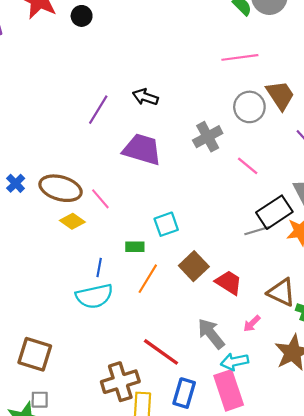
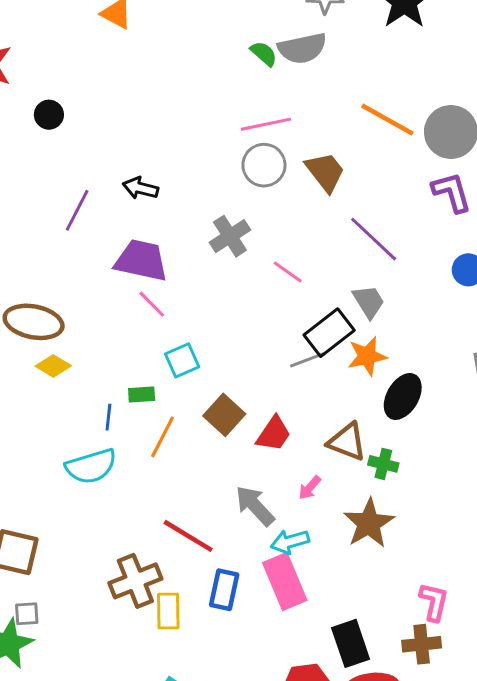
black circle: (82, 16) -> (49, 115), moved
gray circle: (249, 107) -> (264, 165), moved
pink line: (100, 199) -> (152, 304), moved
blue line: (99, 268) -> (108, 417), moved
red trapezoid: (229, 282) -> (274, 434), turned 96

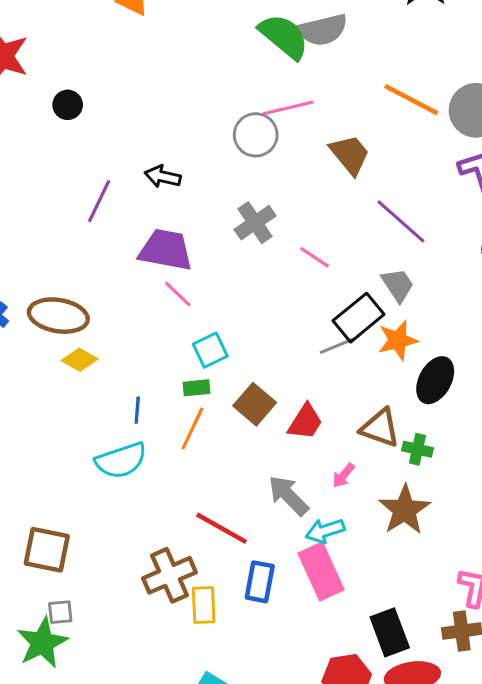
green semicircle: (264, 54) -> (284, 36), size x1.8
gray circle: (264, 165) -> (256, 135), moved
green rectangle: (142, 395) -> (197, 388), moved

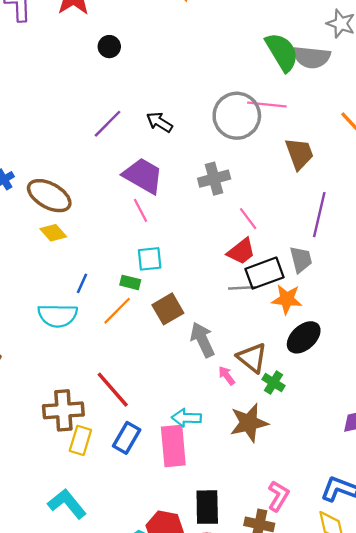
gray circle: (256, 135) -> (237, 116), size x1.4
purple line: (401, 221) -> (319, 215), turned 42
red trapezoid: (305, 422) -> (241, 251), moved
pink arrow: (343, 475) -> (227, 376), moved, turned 84
gray arrow: (288, 495) -> (202, 340), moved

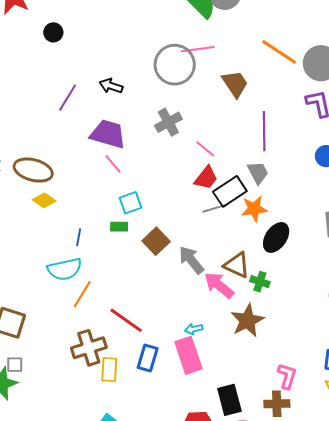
orange line: (117, 311) -> (82, 294), moved
pink arrow: (227, 376) -> (219, 285), size x1.8
cyan arrow: (186, 418) -> (194, 329), size x0.7

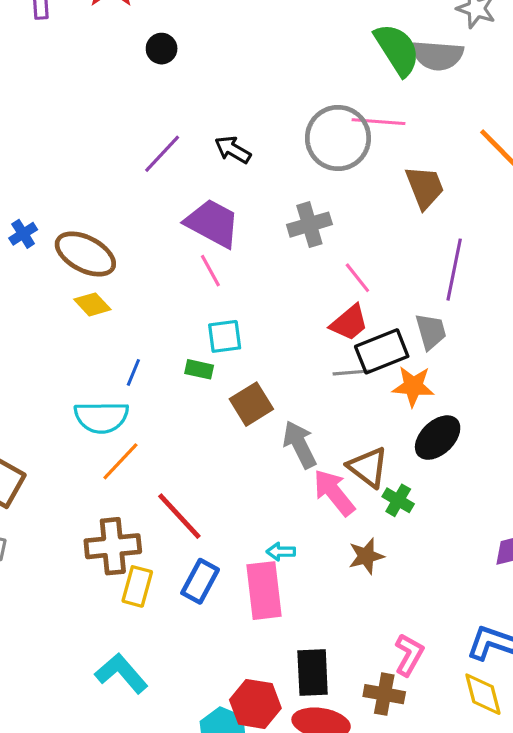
brown star: (247, 321) -> (366, 556), size x0.7

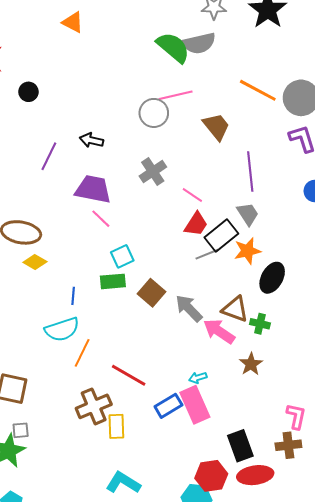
gray circle: (338, 138) -> (154, 113), size x0.7
green rectangle: (199, 369) -> (113, 281), size x1.4
blue rectangle: (200, 581) -> (168, 406), moved, turned 48

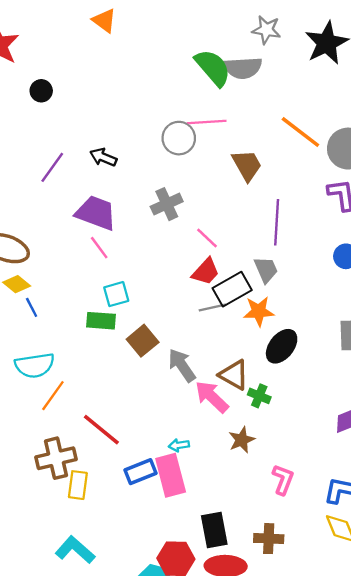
blue line: (73, 296) -> (32, 307), moved, turned -42
pink L-shape: (296, 416) -> (283, 480), moved

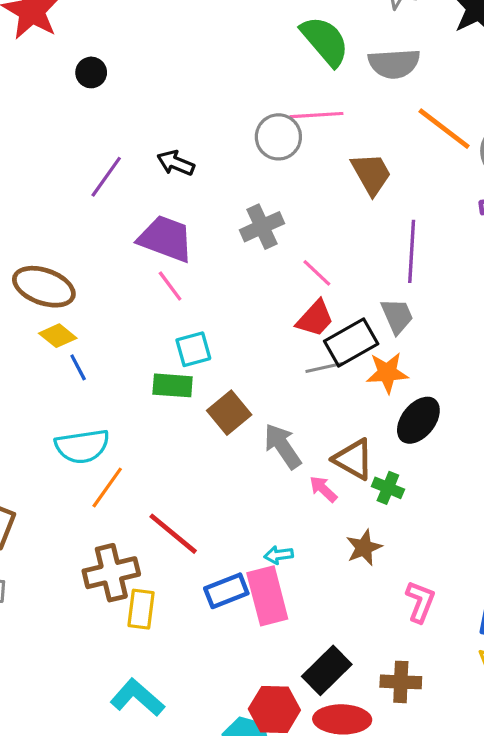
gray semicircle: (243, 68) -> (394, 64), moved
pink arrow: (212, 397) -> (323, 489), size x0.6
black rectangle: (214, 530) -> (327, 670), turned 56

